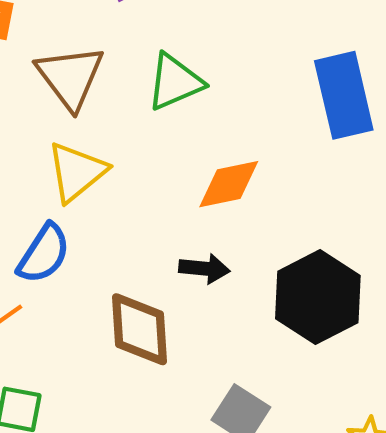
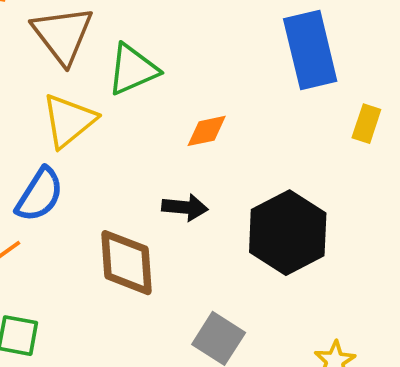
green triangle: (175, 82) -> (133, 69), moved
orange diamond: (229, 184) -> (207, 131), size x0.7

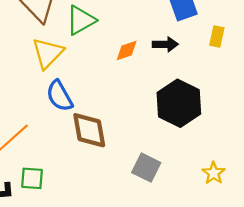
blue semicircle: (40, 195) -> (59, 96), moved, turned 124
black arrow: (185, 207) -> (165, 44), moved

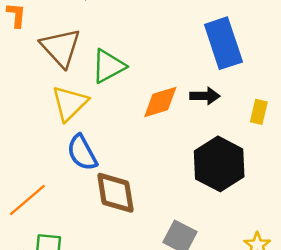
yellow rectangle: (217, 37) -> (259, 112), moved
orange diamond: (127, 50) -> (160, 102), size x1.4

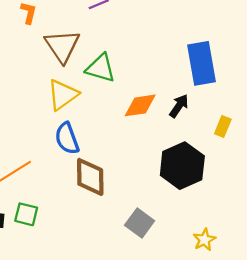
green triangle: (108, 66) -> (101, 68), turned 36
black arrow: (205, 96) -> (179, 106), turned -65

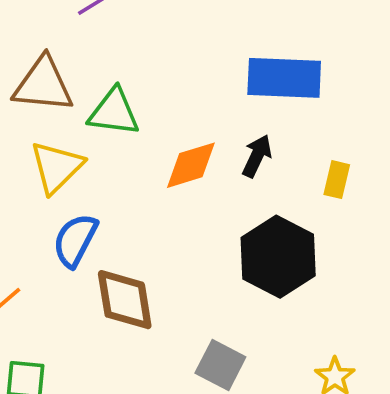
brown triangle: (62, 46) -> (43, 85), turned -42
blue rectangle: (201, 63) -> (284, 78), turned -69
blue semicircle: (67, 138) -> (75, 240), turned 56

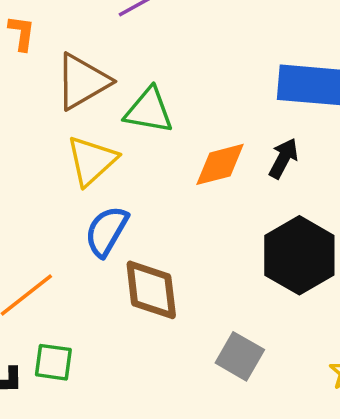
brown triangle: (43, 85) -> (82, 81), turned -38

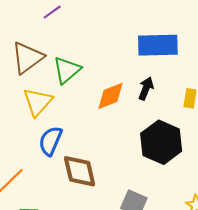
green triangle: (149, 111) -> (67, 70), turned -44

